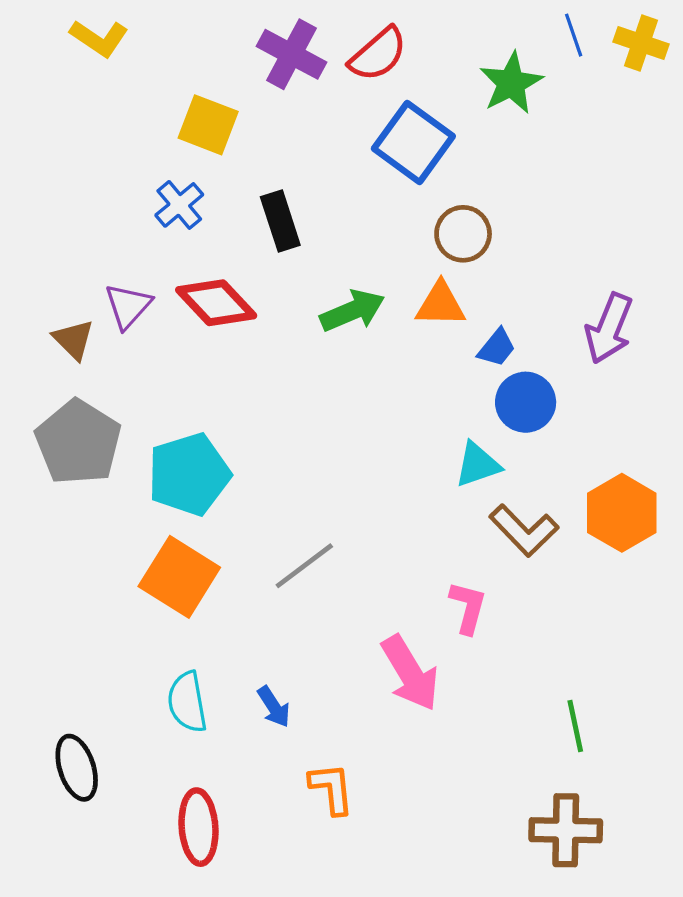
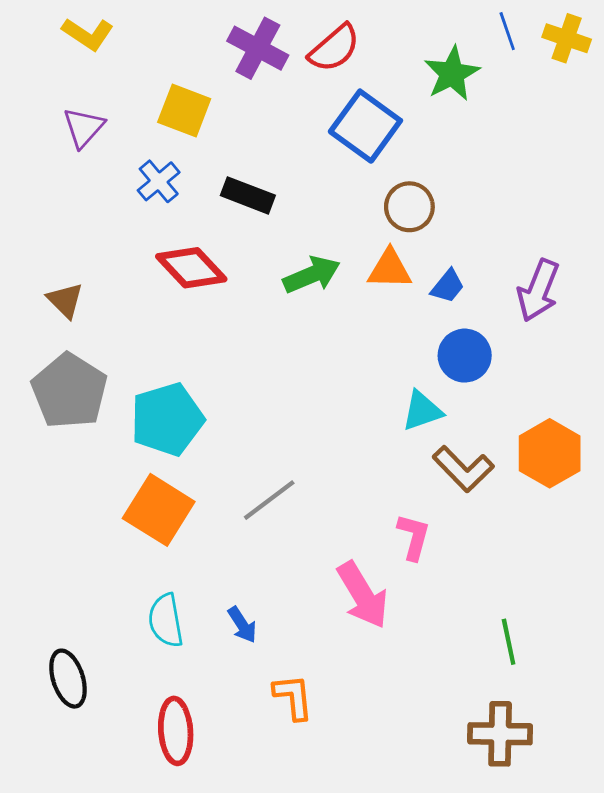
black rectangle: (280, 221) -> (248, 195), turned -51
purple triangle: (128, 306) -> (84, 127), moved
blue trapezoid: (497, 348) -> (448, 286), moved

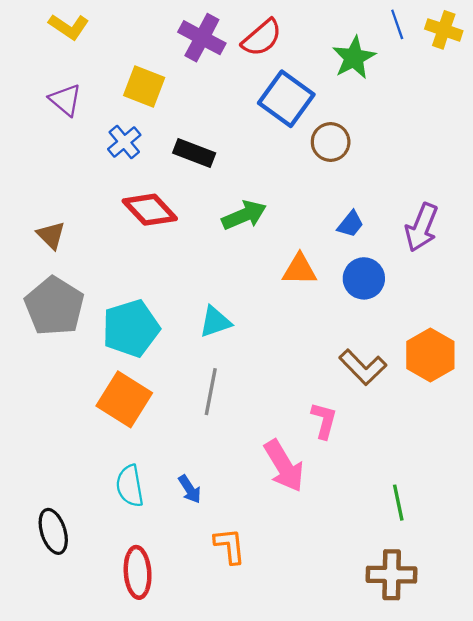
purple triangle: (84, 127) -> (65, 100), turned -32
brown circle: (409, 207) -> (331, 142), moved
orange triangle: (390, 269) -> (300, 270), moved
cyan triangle: (422, 411) -> (215, 322), moved
gray line: (269, 500) -> (211, 392), turned -42

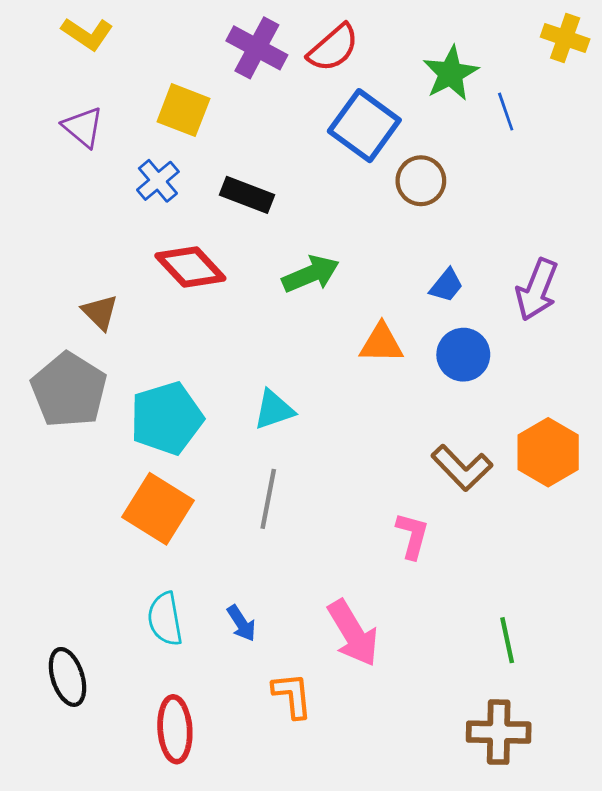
blue line: (397, 24) -> (506, 112), moved
brown triangle: (51, 235) -> (100, 312), moved
pink arrow: (284, 466) -> (353, 633), moved

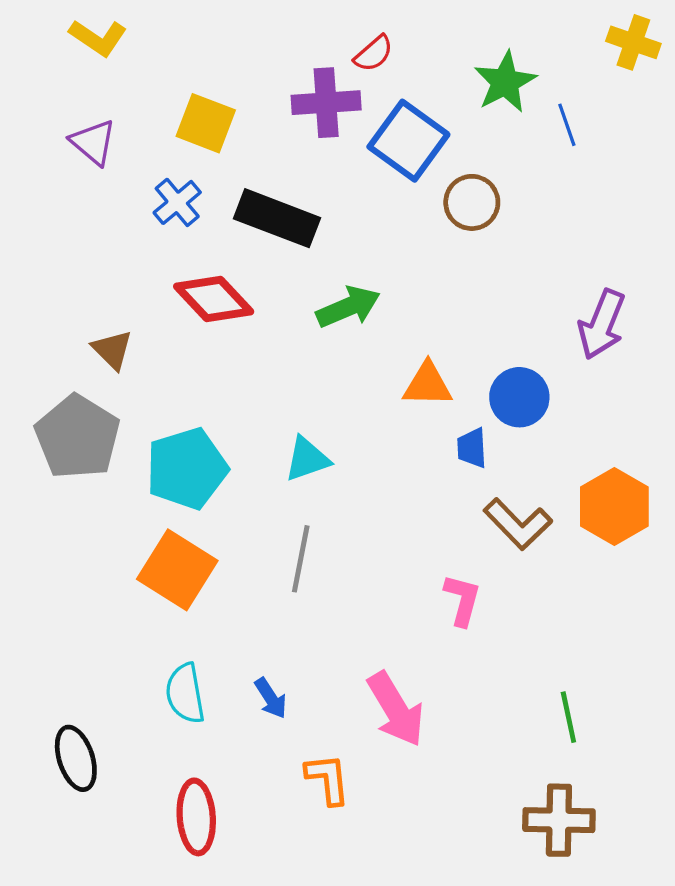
purple cross: (257, 48) -> (326, 103), moved, turned -32
red semicircle: (333, 48) -> (374, 54), size x0.7
black rectangle: (247, 195) -> (277, 218), size x1.4
blue trapezoid: (446, 285) -> (472, 448), moved, turned 138

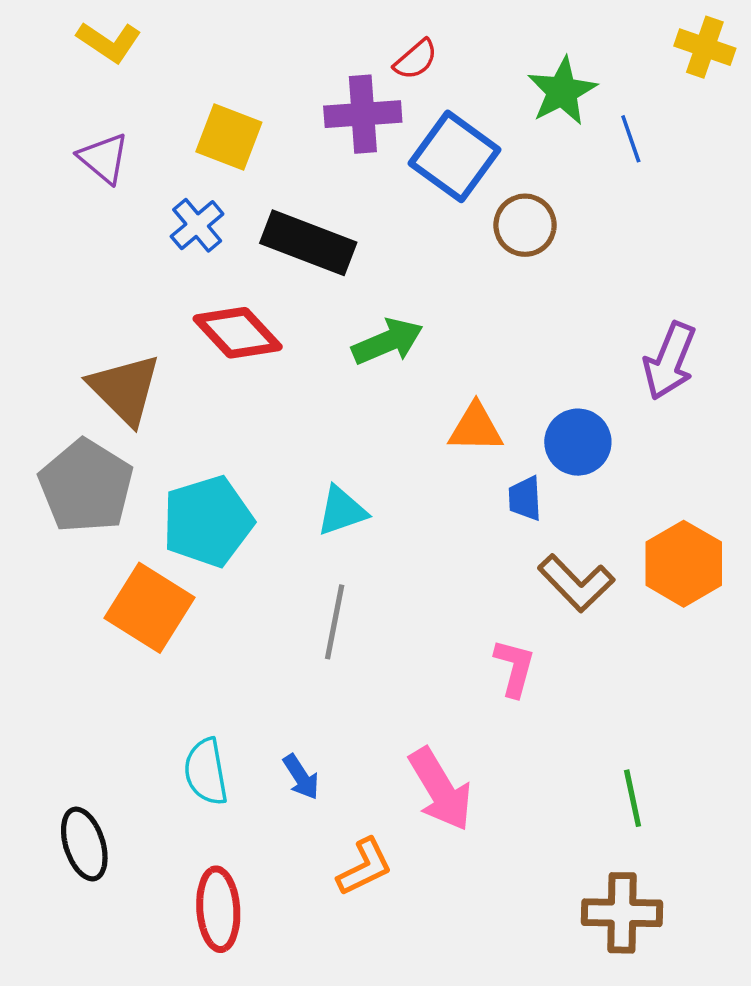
brown triangle: (112, 350) -> (125, 389), size x1.6
orange square: (177, 570) -> (150, 608), moved
orange L-shape: (328, 779) -> (365, 867), turned 70

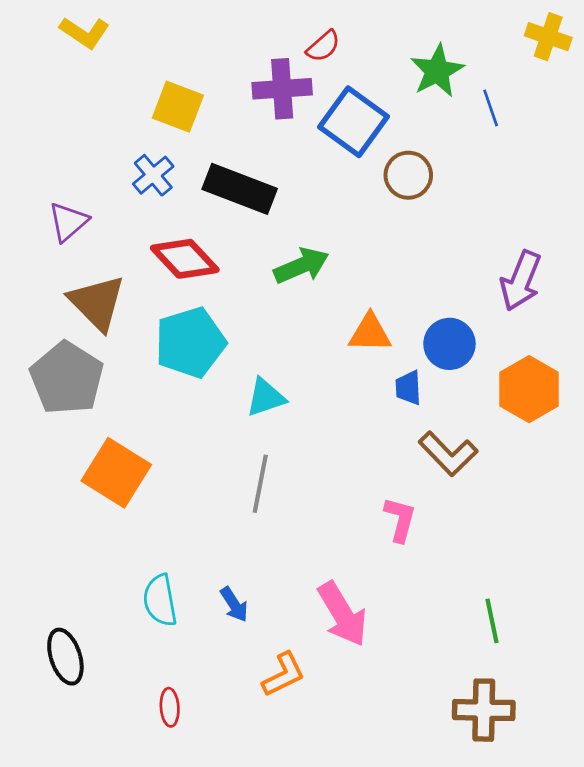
purple triangle: (104, 158) -> (68, 222), moved, turned 39
cyan pentagon: (208, 521) -> (190, 342), moved
orange hexagon: (684, 564) -> (529, 389), moved
red ellipse: (218, 909) -> (170, 707), size x0.6

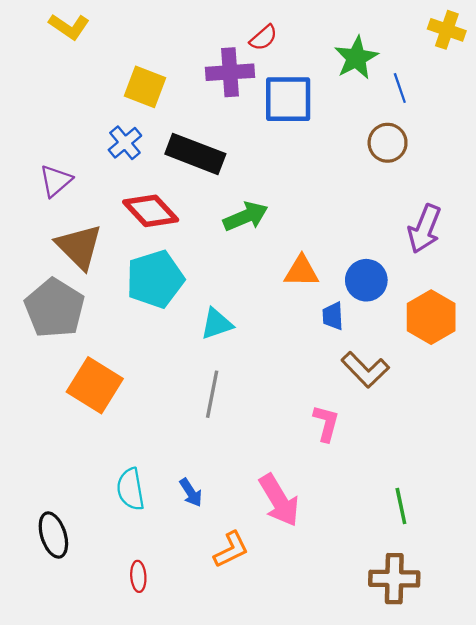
blue square: (353, 122) -> (288, 99), turned -36
brown circle: (408, 175) -> (388, 143), moved

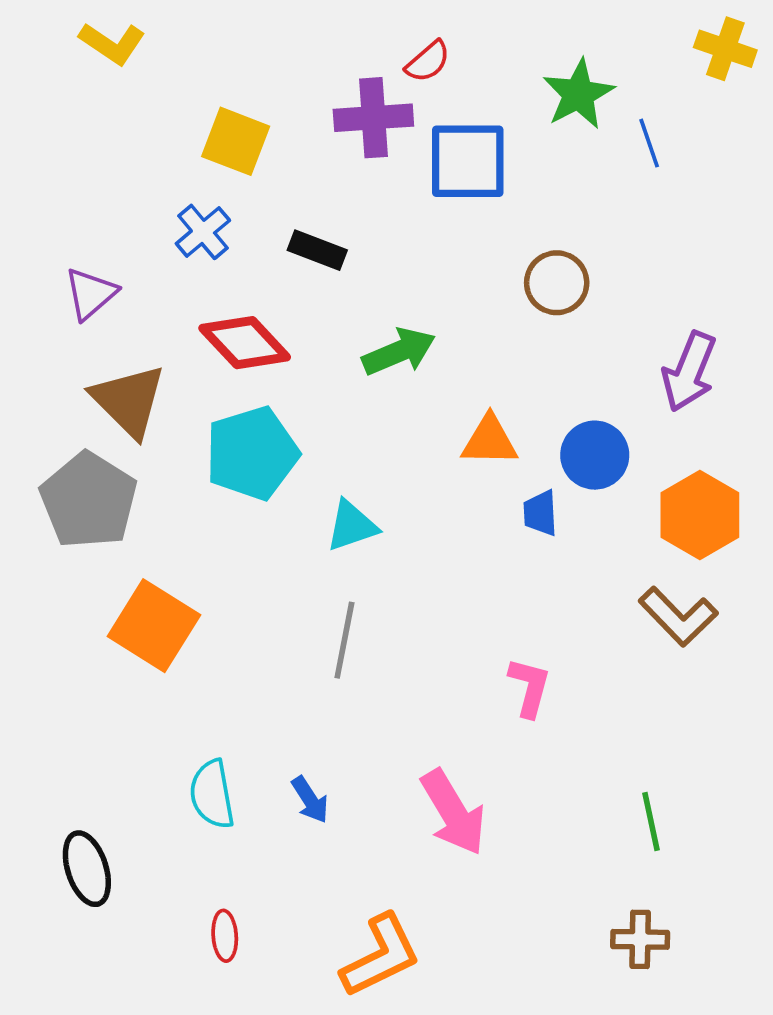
brown circle: (388, 143) -> (557, 283), moved
black rectangle: (195, 154) -> (317, 250), size x0.6
brown L-shape: (365, 370) -> (678, 617), moved
orange L-shape: (231, 550) -> (381, 956), moved, size x1.4
brown cross: (394, 579) -> (640, 939), size x0.7

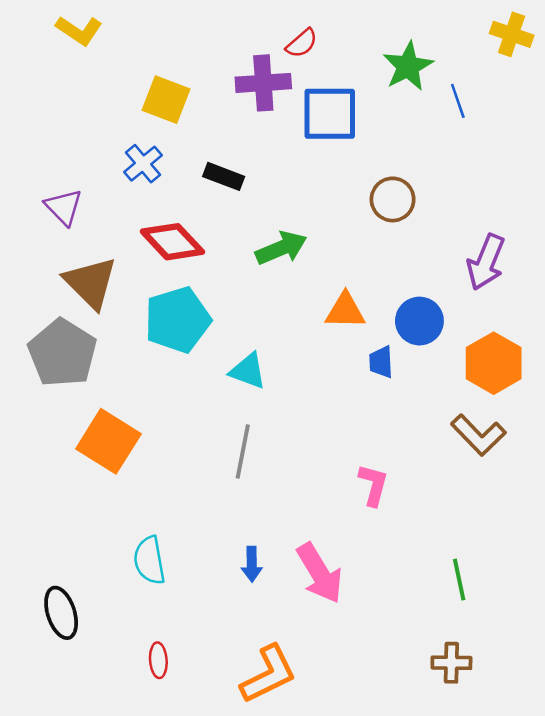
purple triangle: (90, 294) -> (64, 207), turned -33
cyan triangle: (352, 526) -> (248, 371), turned 39
blue arrow: (310, 800) -> (252, 564), moved, turned 32

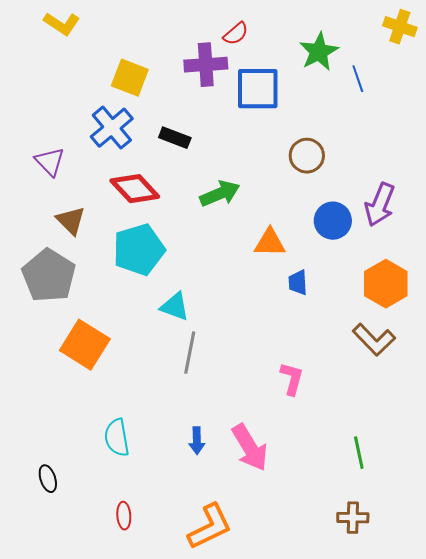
blue cross: (143, 164) -> (112, 128), size x1.4
brown triangle: (91, 283) -> (71, 221), size x0.7
blue circle: (419, 321) -> (333, 221), moved
cyan triangle: (248, 371) -> (175, 307), moved
black ellipse: (61, 613) -> (48, 479), size x0.7

